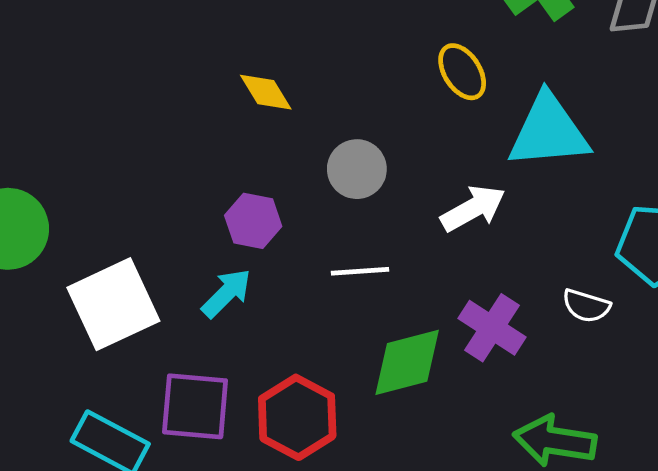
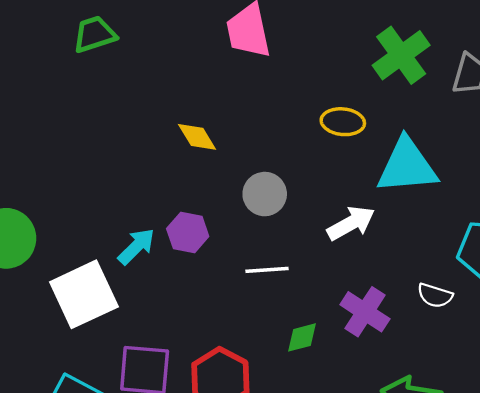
yellow ellipse: (462, 72) -> (343, 122), turned -51
cyan arrow: (226, 293) -> (136, 246), moved
green diamond: (407, 362) -> (302, 337), size x0.6

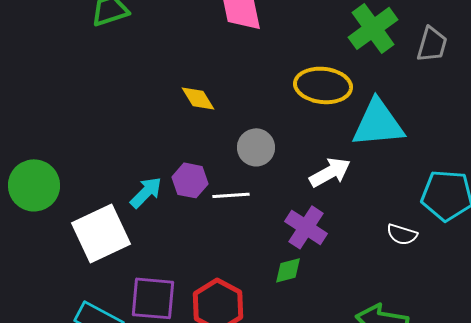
yellow ellipse: (343, 122) -> (323, 85), size x1.5
white line: (267, 270) -> (231, 195), moved
purple cross: (365, 312) -> (306, 227), moved

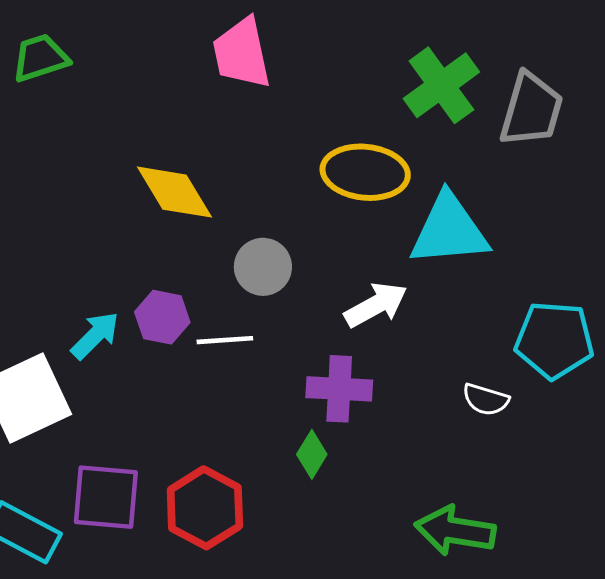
gray trapezoid: (432, 44) -> (531, 110), size x1.4
yellow diamond: (198, 98) -> (174, 192), size x1.5
purple cross: (306, 227) -> (339, 389), turned -30
green diamond: (288, 270) -> (312, 454), turned -44

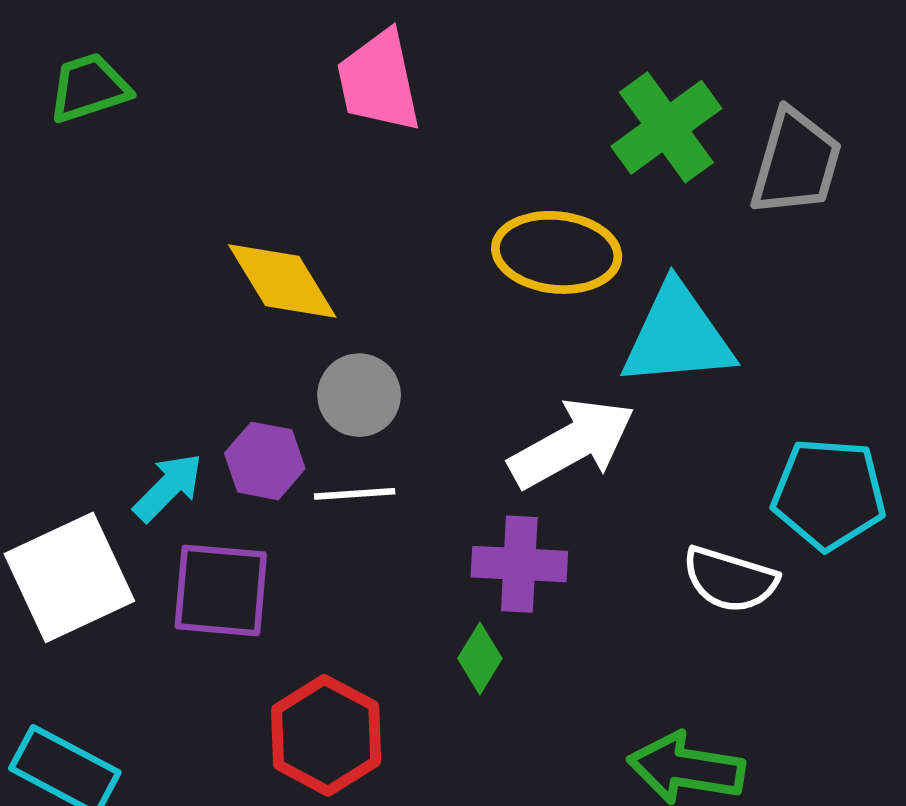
gray circle: (263, 267) -> (359, 395), moved
white arrow: (376, 305) -> (572, 443), size x1.4
white semicircle: (486, 400) -> (730, 579), size x1.4
purple square: (106, 497) -> (221, 590), moved

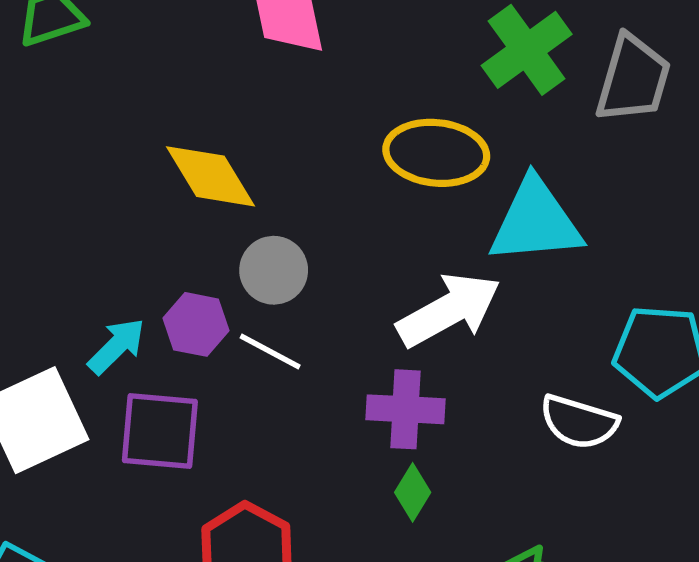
white line: (355, 494) -> (270, 352), turned 32
green diamond: (480, 658) -> (413, 492), moved

